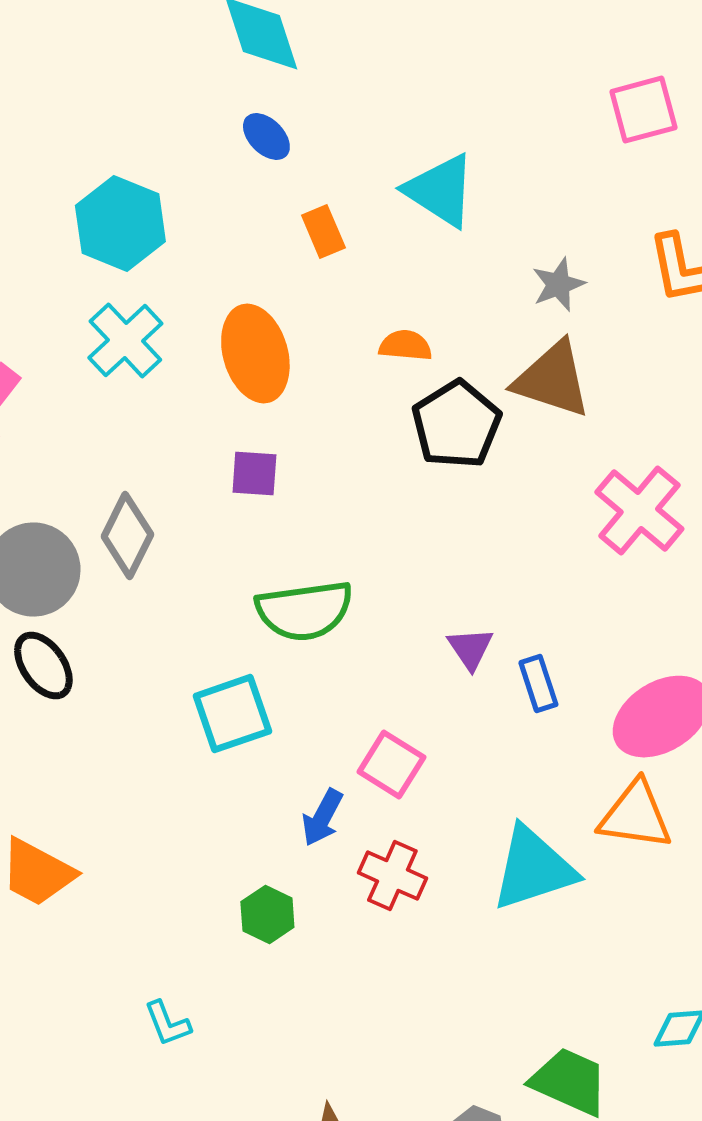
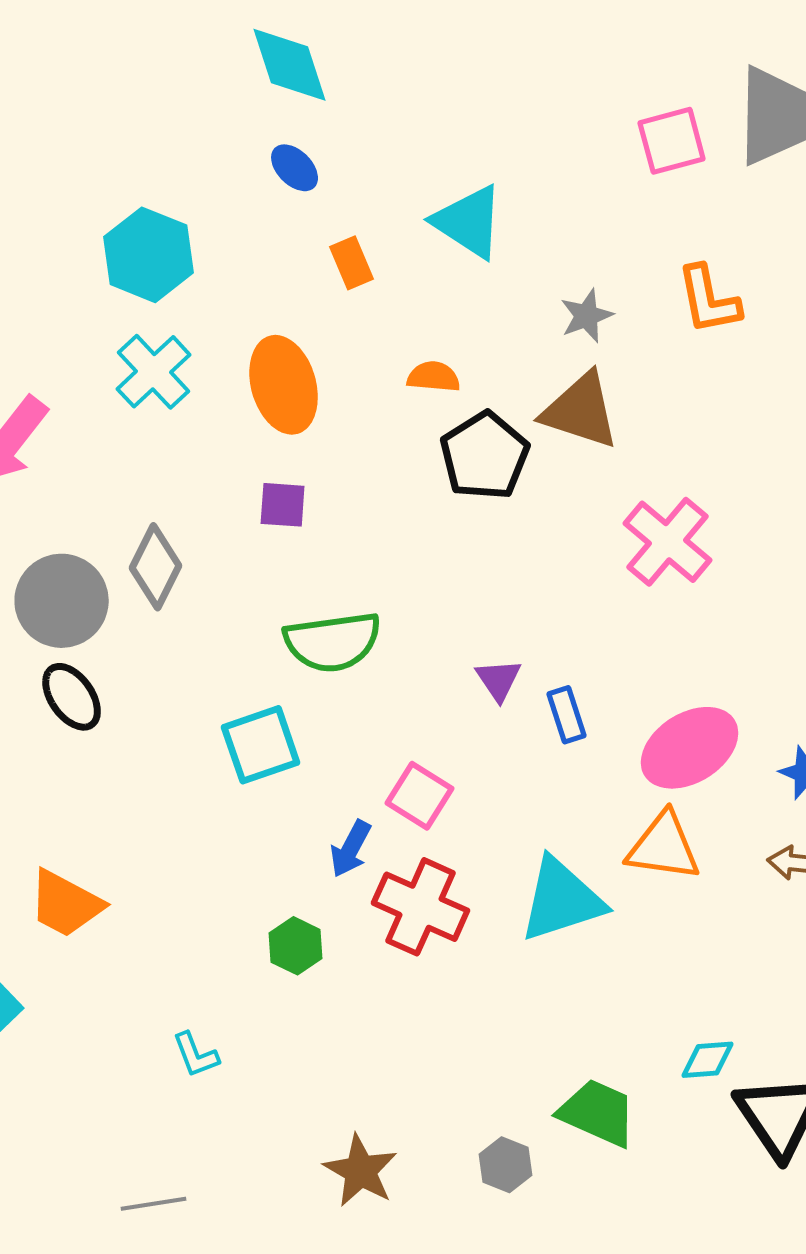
red cross: (392, 876) -> (421, 907), size x1.4

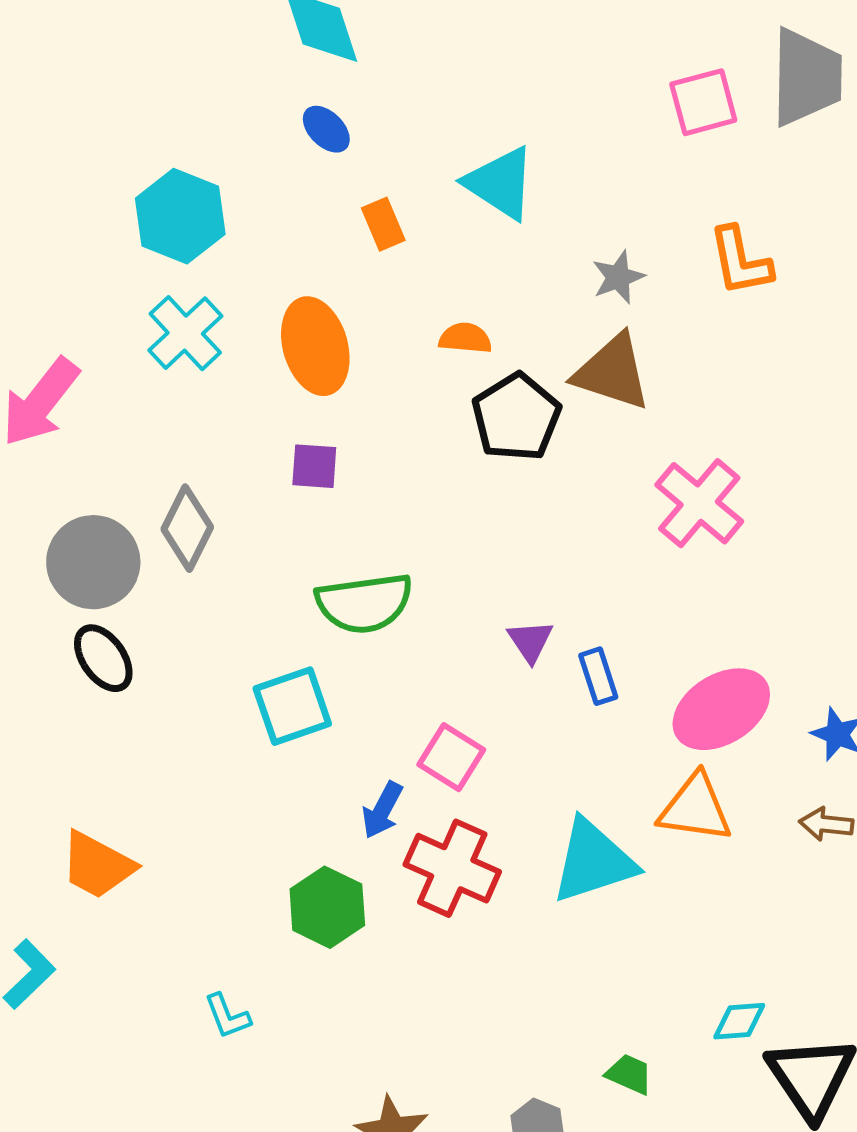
green hexagon: (296, 946) -> (327, 907), size x1.4
green trapezoid: (598, 1113) -> (629, 1074), size x0.6

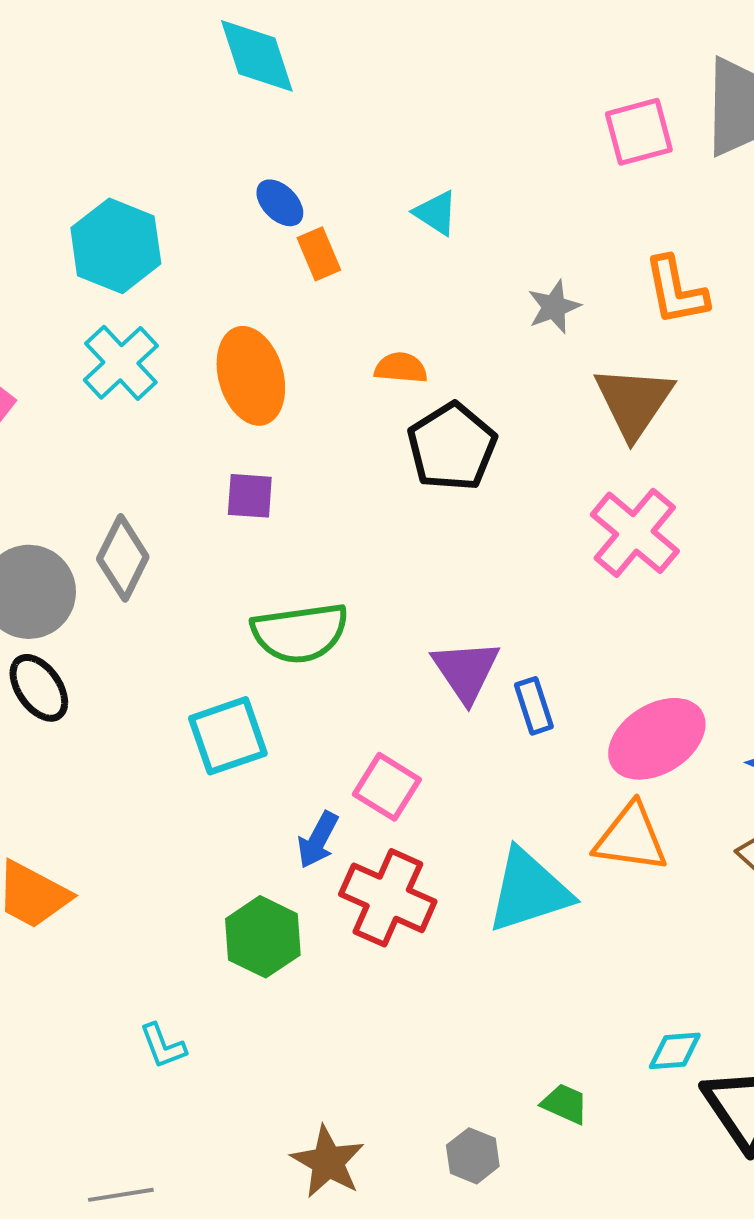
blue ellipse: (326, 129) -> (280, 203), moved
cyan triangle: (500, 183) -> (436, 213), size x0.6
brown triangle: (612, 372) -> (634, 402), moved, turned 46
purple triangle: (530, 641) -> (466, 671), size x1.5

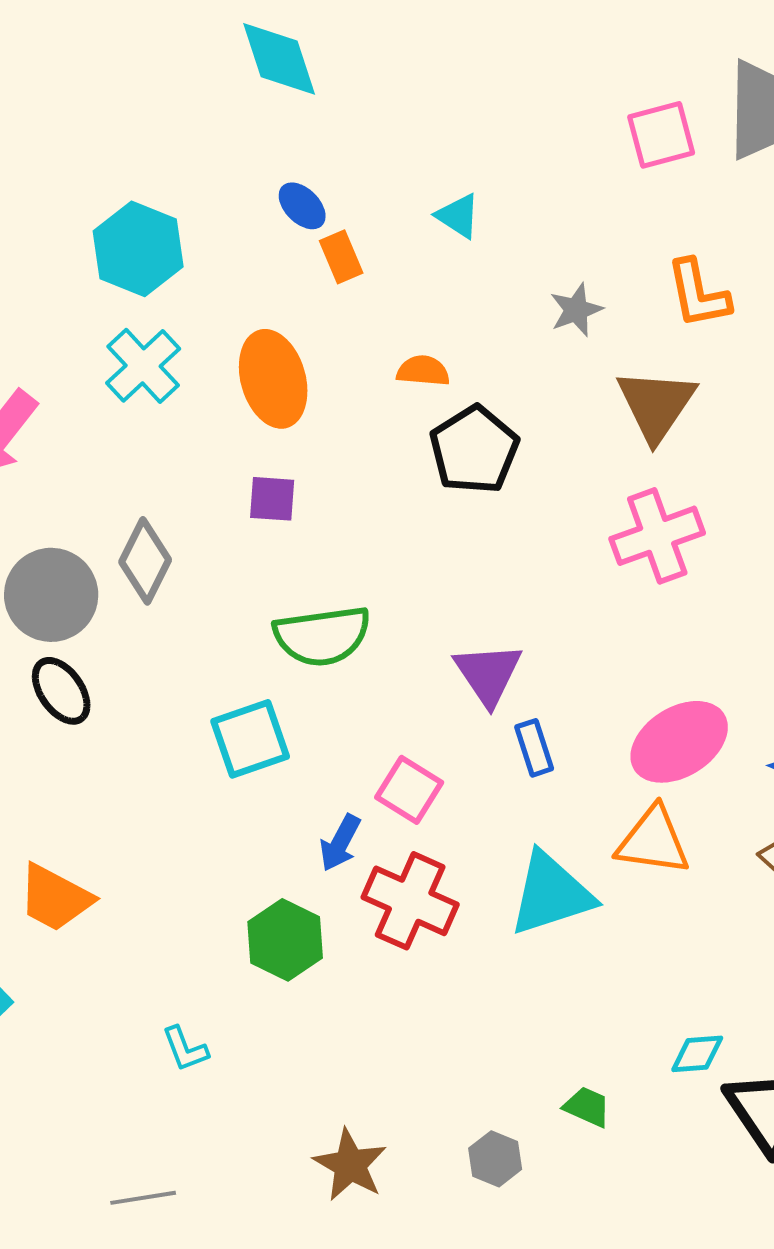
pink cross: (635, 533) -> (657, 536), turned 30
blue rectangle: (534, 706) -> (534, 748), moved

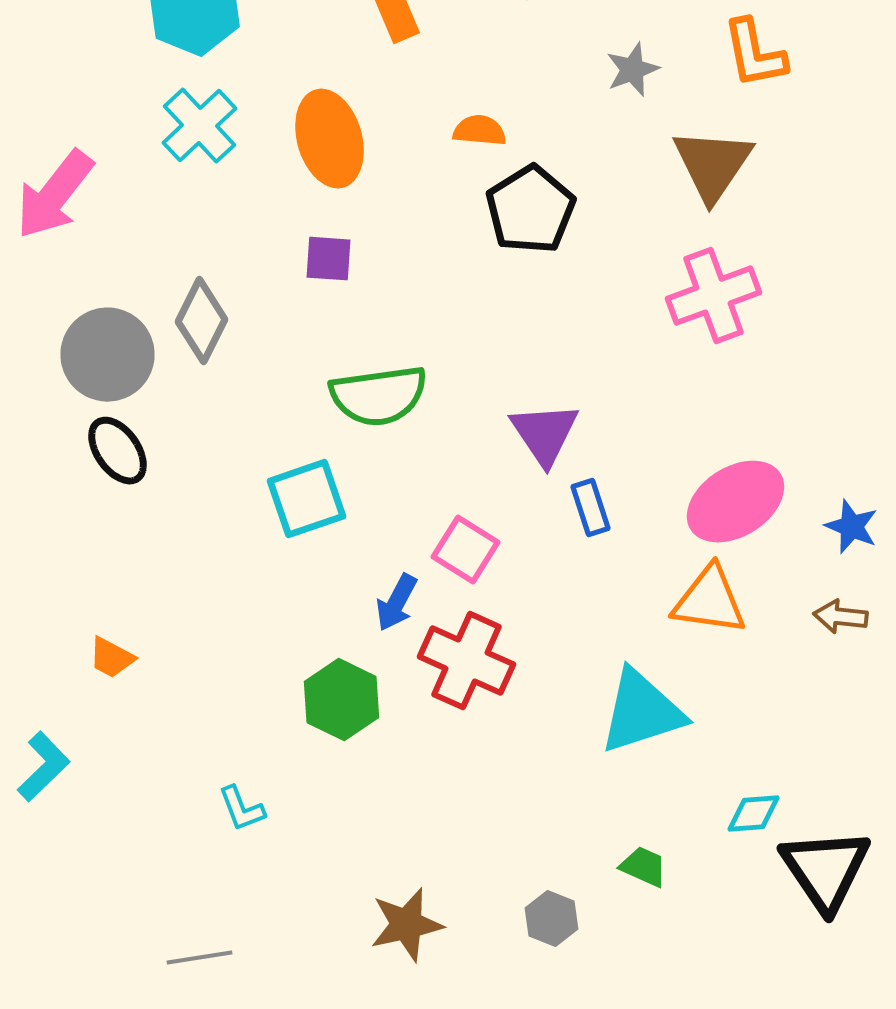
cyan triangle: (551, 894) -> (642, 712), moved
orange trapezoid: (55, 898) -> (112, 658), size x0.6
brown star: (350, 1165) -> (406, 925), turned 30

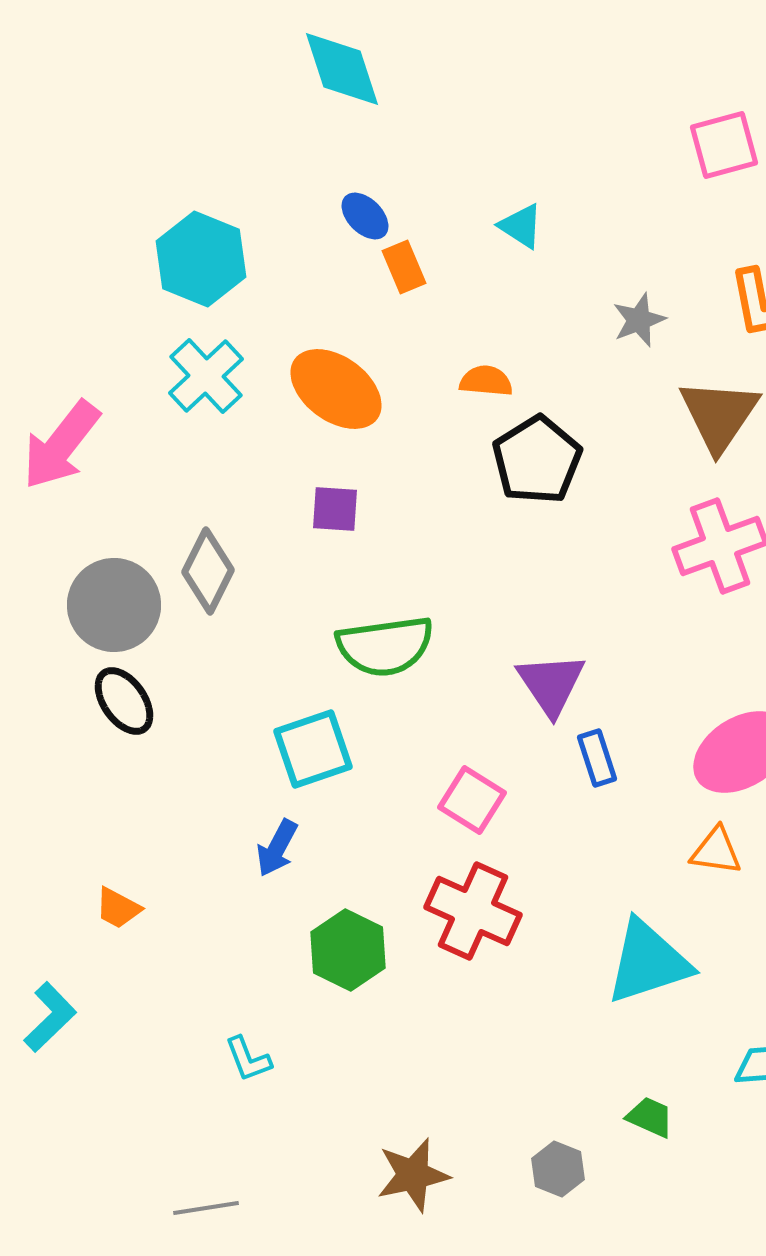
orange ellipse: (330, 139) -> (336, 389), turned -38
orange triangle: (710, 601) -> (716, 851), size x0.7
blue arrow: (396, 603) -> (277, 848), moved

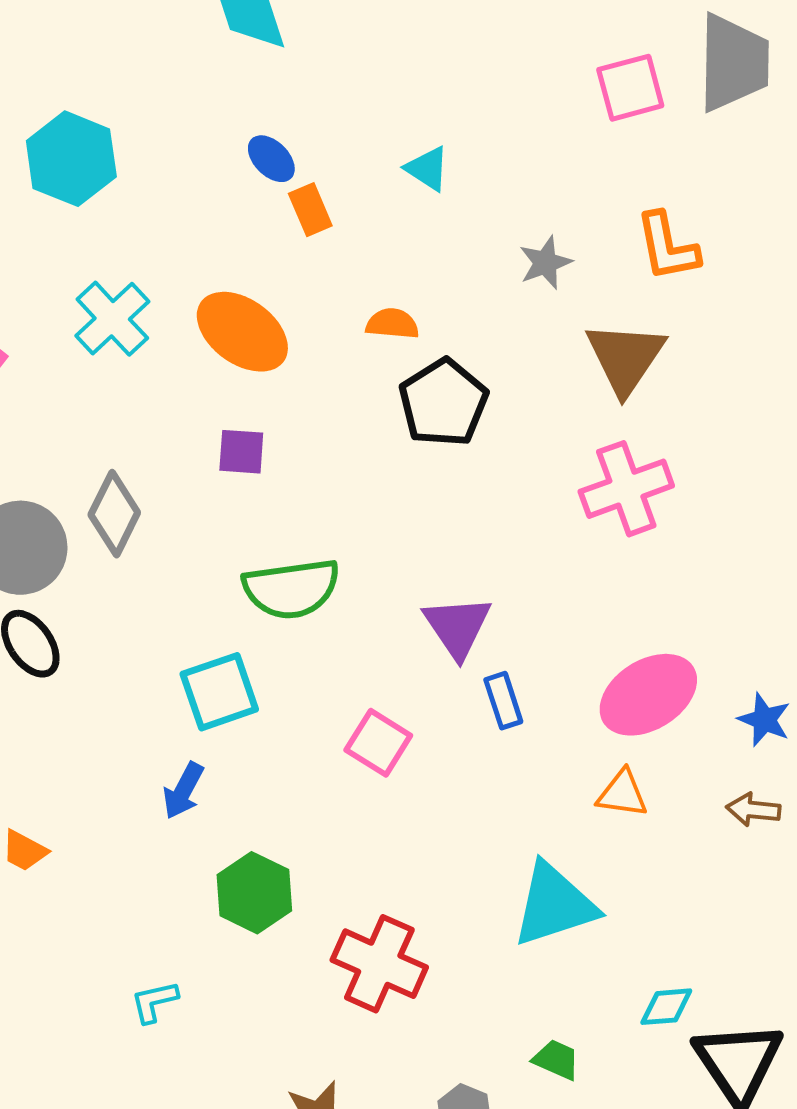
cyan hexagon: (201, 259) -> (71, 159), moved
red cross: (473, 911) -> (379, 964), moved
cyan L-shape: (248, 1059) -> (154, 1002), turned 98

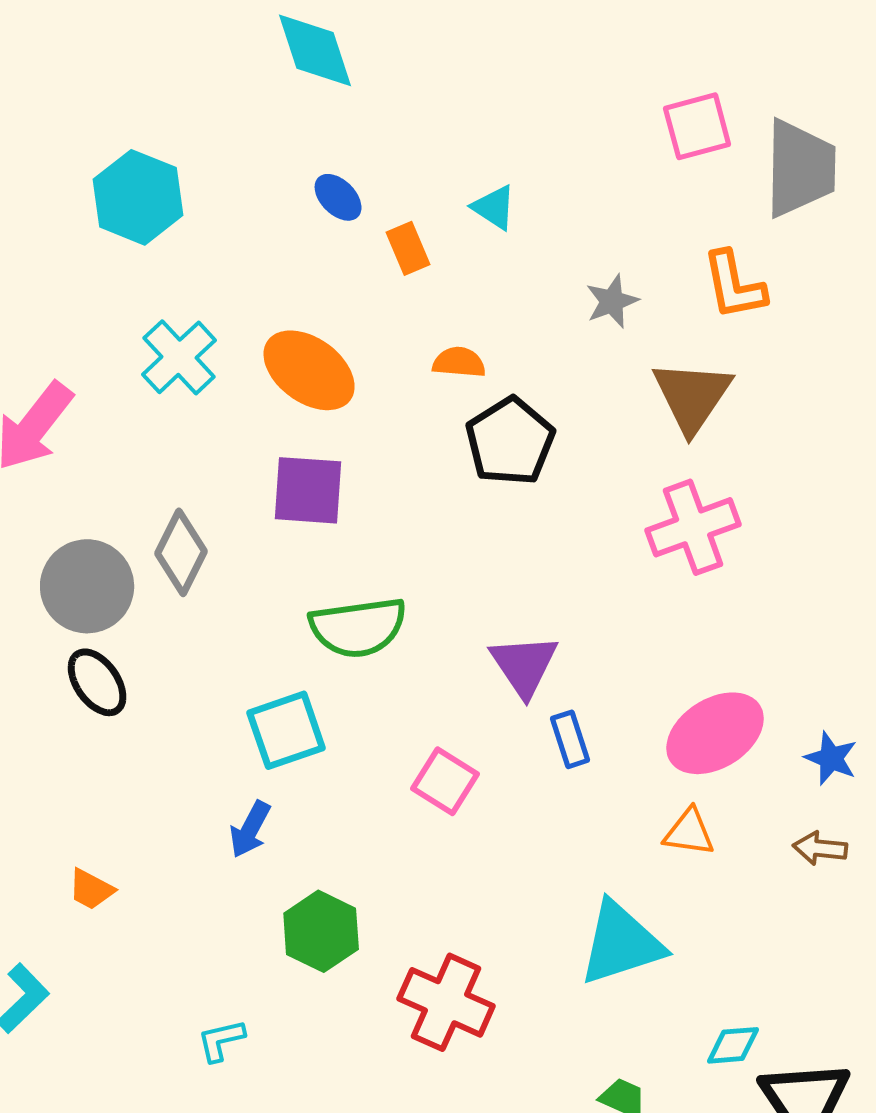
gray trapezoid: (733, 63) -> (800, 168), moved
orange rectangle: (310, 210) -> (408, 248), moved
purple square: (241, 452) -> (308, 490), size x1.5

